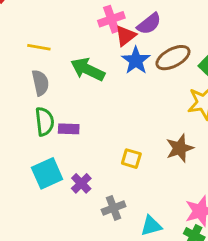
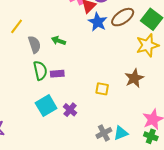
yellow line: (39, 47) -> (17, 26), moved, turned -56
green arrow: (88, 69) -> (58, 41), moved, size x0.6
gray cross: (114, 208) -> (104, 133), moved

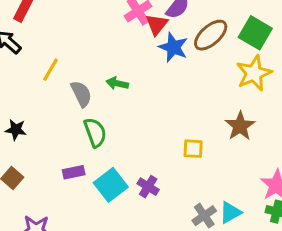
purple rectangle: (57, 74) -> (74, 172), moved

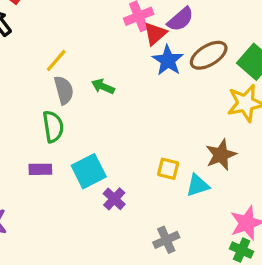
yellow line: (50, 70) -> (56, 60), moved
green semicircle: (95, 132) -> (53, 127), moved
cyan square: (111, 185) -> (89, 171), moved
cyan triangle: (230, 212) -> (198, 185), moved

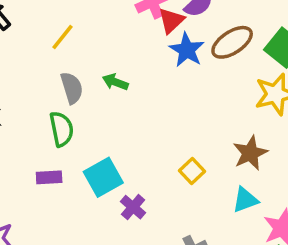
yellow line: (56, 60) -> (63, 37), moved
yellow square: (168, 169) -> (192, 171), turned 35
cyan triangle: (198, 185) -> (245, 200), moved

